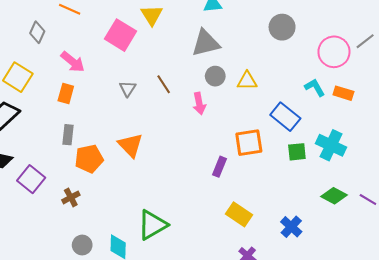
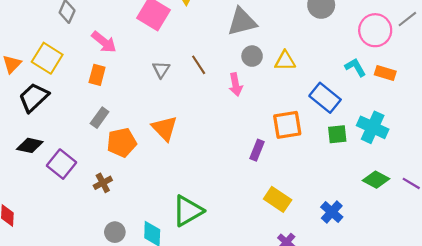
gray rectangle: (68, 135) -> (100, 118), turned 30

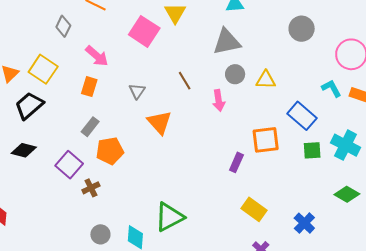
gray triangle: (161, 70) -> (137, 91), moved
orange triangle: (165, 128) -> (159, 122), moved
purple square: (62, 164) -> (69, 165), moved

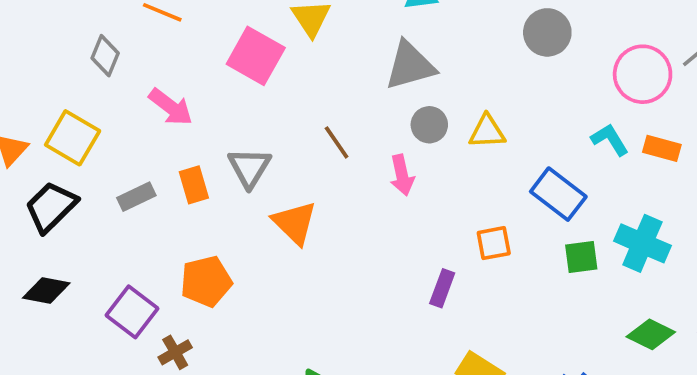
orange rectangle: (89, 87) -> (194, 185), moved, turned -30
gray triangle: (137, 91) -> (249, 168), size x1.4
gray rectangle: (90, 127) -> (136, 197), moved, turned 30
orange square: (266, 140) -> (494, 243), size x0.7

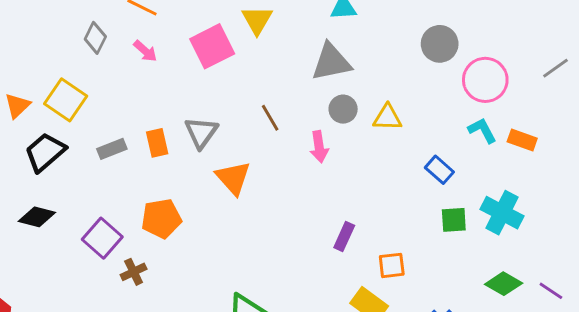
pink square: (256, 56) -> (212, 46), turned 30
pink circle: (643, 74) -> (485, 80), moved
pink arrow: (171, 107) -> (145, 51), moved, size x0.7
blue rectangle: (558, 194) -> (439, 170), size x0.7
orange square: (494, 243) -> (392, 265), moved

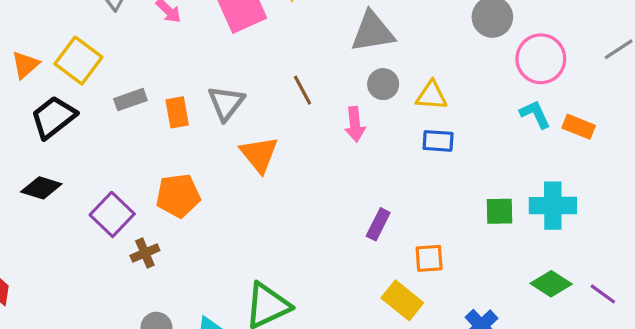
gray rectangle: (112, 149) -> (130, 100), moved
blue rectangle: (439, 170) -> (438, 141), moved, turned -40
cyan cross: (502, 213) -> (553, 206), turned -30

